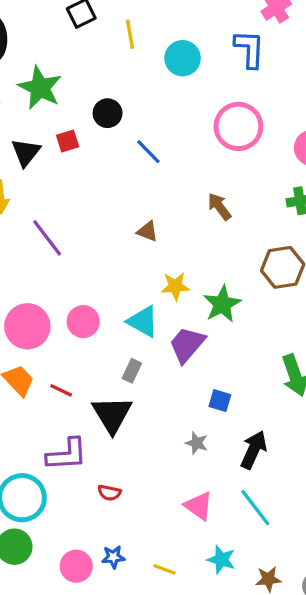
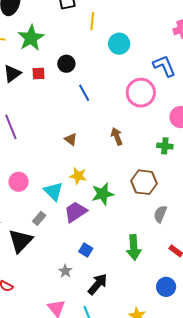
blue L-shape: (249, 49) -> (164, 66), moved, turned -40

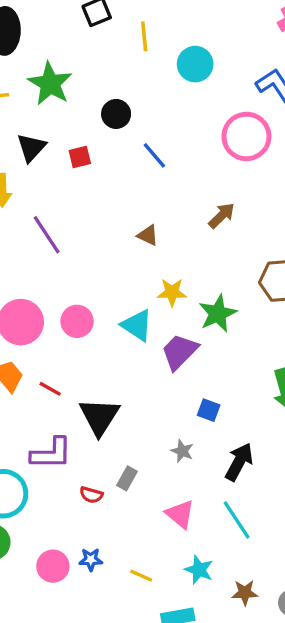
red square: (39, 74) -> (80, 157), moved
brown arrow: (117, 136) -> (222, 215), turned 78
gray rectangle: (39, 218) -> (127, 478), moved

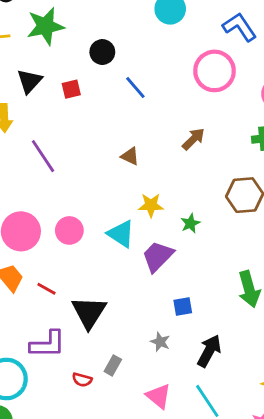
green star: (50, 84) -> (45, 26), turned 30
green star: (218, 314) -> (190, 223), size x0.6
blue square: (209, 410) -> (183, 306), turned -30

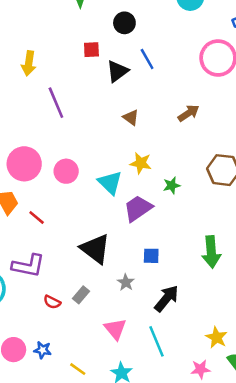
black triangle: (29, 81) -> (117, 71), moved
black triangle: (89, 312) -> (95, 249), moved, turned -36

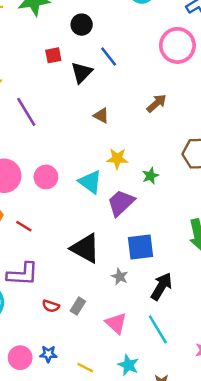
blue square: (151, 256) -> (141, 247), size x1.6
gray rectangle: (81, 295) -> (78, 306), moved

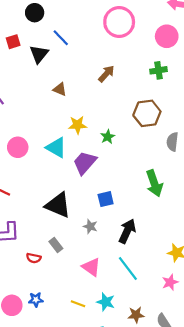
blue square: (141, 247) -> (106, 199), size x0.7
gray rectangle: (78, 306) -> (56, 245), moved, turned -64
yellow line: (85, 368) -> (78, 304), moved

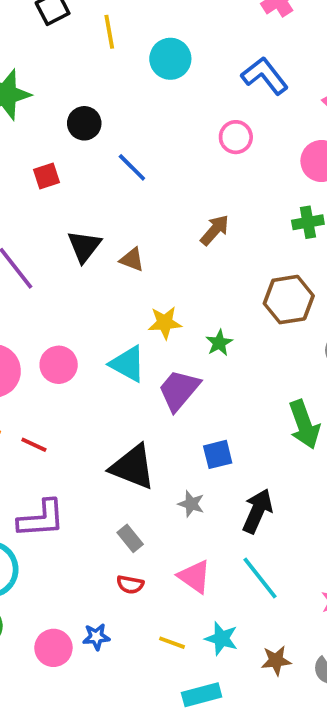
pink circle: (119, 22) -> (236, 137), size x0.6
black triangle: (39, 54) -> (84, 246), moved
red semicircle: (34, 258) -> (130, 585), moved

